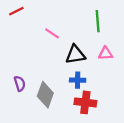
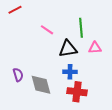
green line: (98, 21) -> (81, 28), moved
gray diamond: (45, 95) -> (41, 85), turned -35

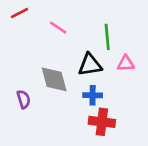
pink line: (47, 30) -> (58, 28), moved
gray diamond: (41, 85) -> (54, 79), moved

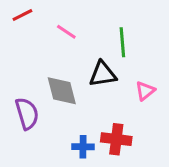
pink triangle: (126, 63) -> (145, 91), moved, turned -36
blue cross: (93, 95) -> (83, 147), moved
purple semicircle: (24, 99) -> (27, 113), size x1.5

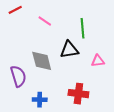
pink triangle: (145, 91) -> (98, 61), turned 32
blue cross: (83, 147) -> (40, 100), moved

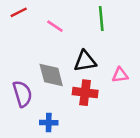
green line: (83, 28) -> (101, 19), moved
red cross: (78, 94) -> (85, 93), moved

